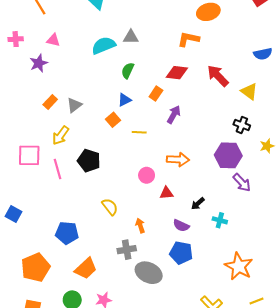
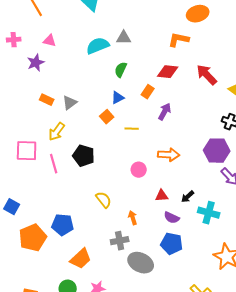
orange rectangle: (50, 102) -> (47, 100), turned 72
red triangle: (166, 193) -> (162, 196), moved
cyan cross: (220, 220) -> (209, 213), size x1.5
orange pentagon: (36, 267) -> (33, 238), moved

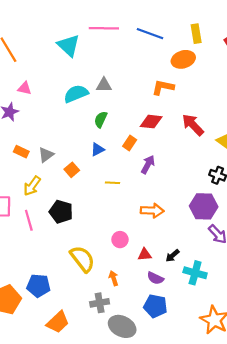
orange square: (107, 117) -> (72, 170), moved
pink circle: (139, 170) -> (120, 240), moved
yellow semicircle: (104, 200) -> (82, 259), size x1.5

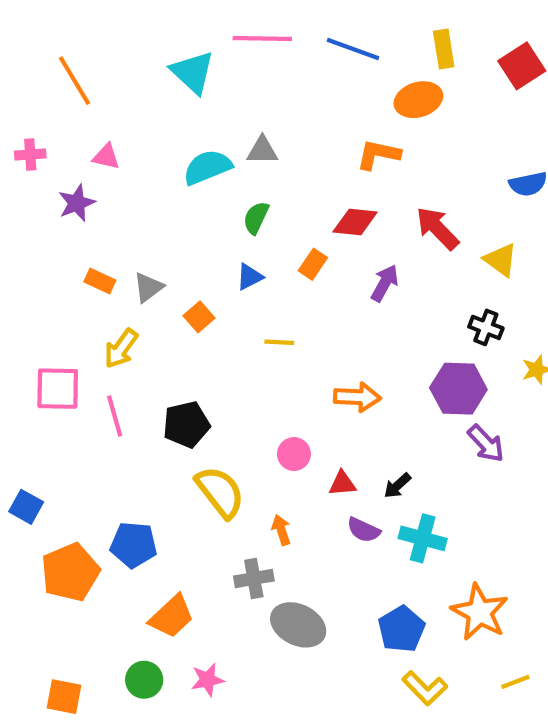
purple arrow: (148, 164) -> (385, 283), moved
black pentagon: (61, 212) -> (186, 424), moved, turned -30
cyan cross: (195, 273) -> (423, 538), moved
blue pentagon: (155, 306) -> (402, 629), moved, turned 30

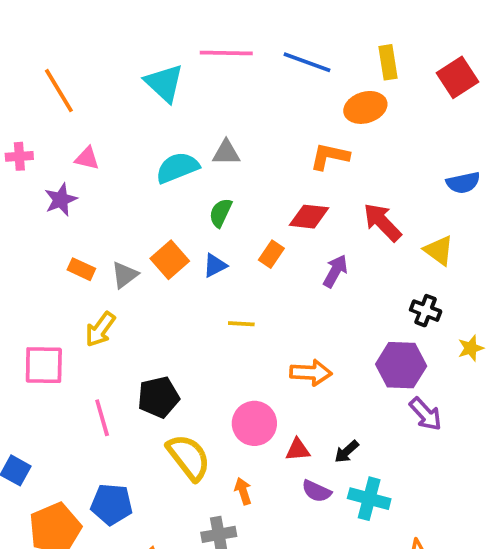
orange square: (199, 317) -> (170, 260), moved, size x1.4
pink line: (115, 416) -> (102, 418), moved
pink circle: (294, 454) -> (254, 423), size x1.5

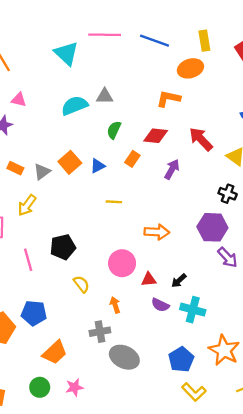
green semicircle: (221, 213) -> (114, 130), moved
yellow semicircle: (189, 457) -> (81, 284), size x0.6

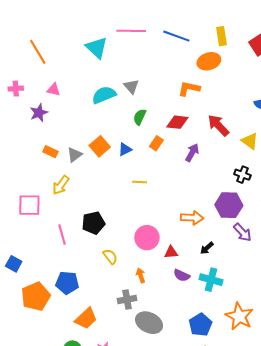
gray triangle: (105, 96) -> (131, 86), turned 49
orange arrow: (157, 232) -> (192, 218), moved
black arrow: (179, 281) -> (207, 248), moved

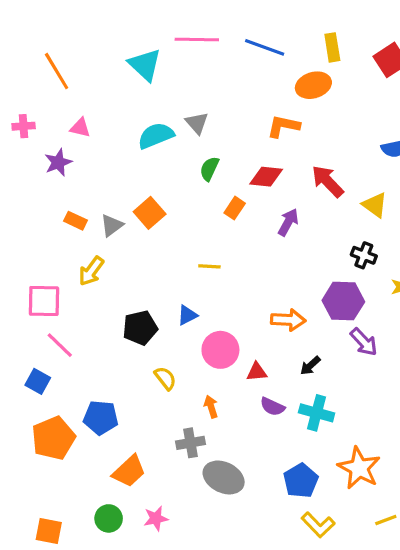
blue triangle: (125, 149) -> (187, 315), moved
pink line: (62, 234) -> (60, 345), moved, turned -30
blue square: (14, 264) -> (38, 381), moved

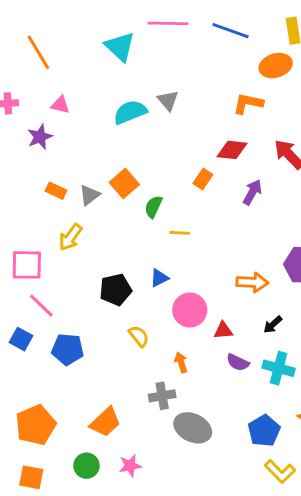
green semicircle: (209, 169) -> (153, 207), moved
blue pentagon: (101, 418) -> (68, 349), moved
orange pentagon: (53, 438) -> (36, 425), moved

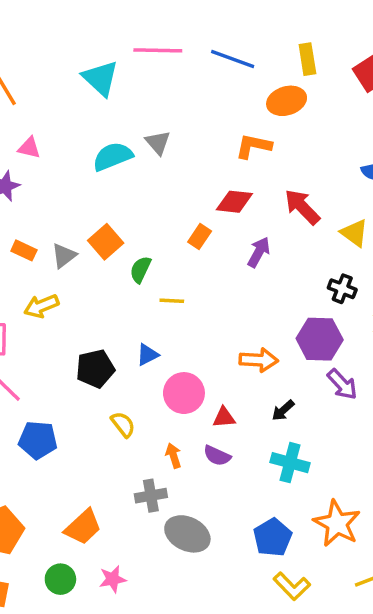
yellow arrow: (70, 237) -> (41, 306), turned 32
purple semicircle: (238, 362) -> (217, 456), moved

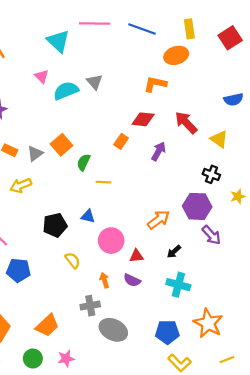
pink triangle: (29, 148) -> (42, 76), moved, turned 32
blue triangle: (147, 355) -> (88, 216), turned 40
orange arrow: (259, 360) -> (159, 220), turned -40
blue pentagon: (273, 537) -> (167, 332), turned 30

